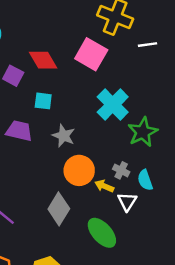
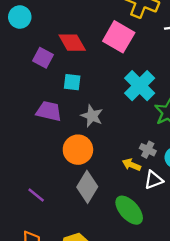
orange circle: (79, 170) -> (78, 150), moved
white triangle: (127, 202) -> (154, 180), turned 36

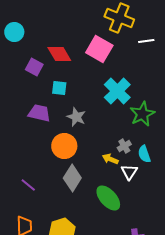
gray cross: (148, 150) -> (124, 146), turned 32
white triangle: (154, 180) -> (129, 172), turned -36

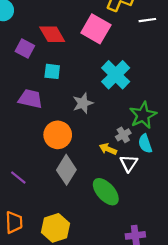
green star: (142, 114) -> (143, 115), moved
gray star: (76, 117) -> (83, 103), moved, turned 30

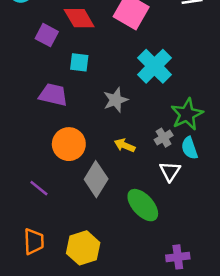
orange circle: (58, 135) -> (69, 144), moved
yellow arrow: (108, 149) -> (125, 145), moved

